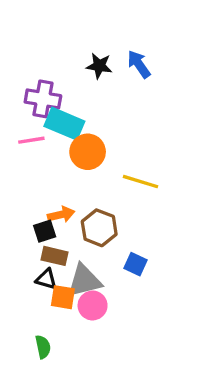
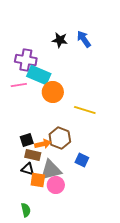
orange arrow: (61, 215) -> (43, 144), moved

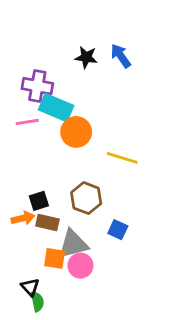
orange arrow: (43, 144) -> (23, 218), moved
black triangle: (28, 169) -> (30, 287), moved, turned 32

